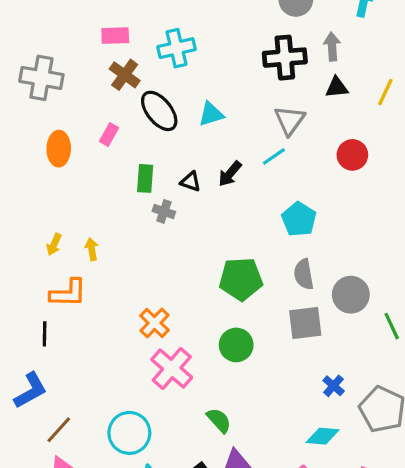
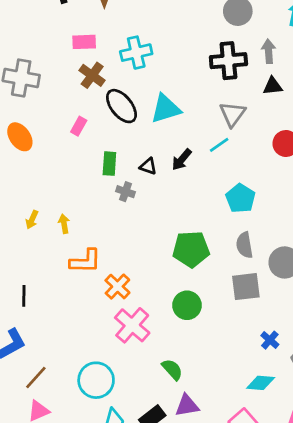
cyan triangle: (211, 114) -> (166, 109), size x1.4
orange ellipse: (59, 149) -> (20, 137), moved, turned -36
orange L-shape: (68, 293) -> (85, 261), moved

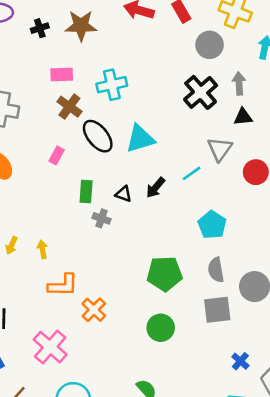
black cross: (228, 61) -> (201, 92), turned -36
gray triangle: (232, 114) -> (220, 149), moved
pink cross: (132, 325) -> (50, 347), moved

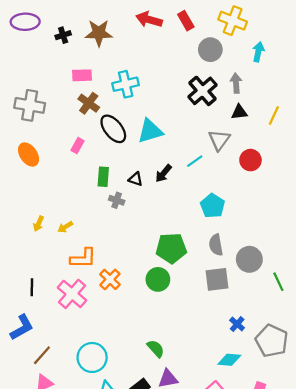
yellow arrow: (42, 249) -> (65, 227), turned -112
green circle: (161, 328) -> (158, 279), moved
pink cross: (50, 347) -> (72, 294), moved

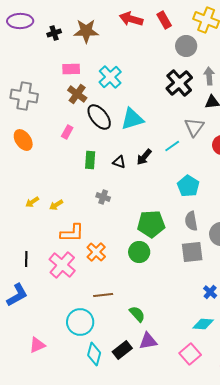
cyan cross: (126, 84) -> (110, 77), turned -30
gray cross: (117, 200) -> (103, 197), moved
yellow arrow: (39, 224) -> (32, 202), turned 32
brown line: (42, 355) -> (103, 295), moved, turned 42

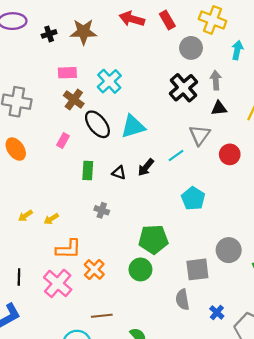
gray semicircle: (191, 221) -> (182, 300), moved

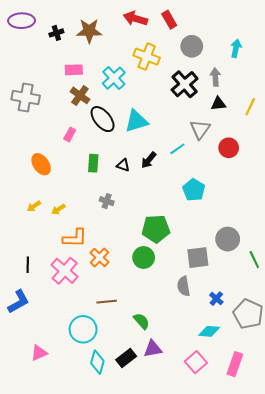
yellow cross: (213, 20) -> (147, 57), moved
orange ellipse: (16, 149) -> (41, 164), moved

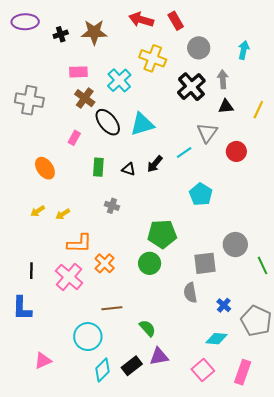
blue L-shape: (18, 302) -> (22, 308), turned 120
cyan diamond: (97, 362) -> (102, 370), turned 30

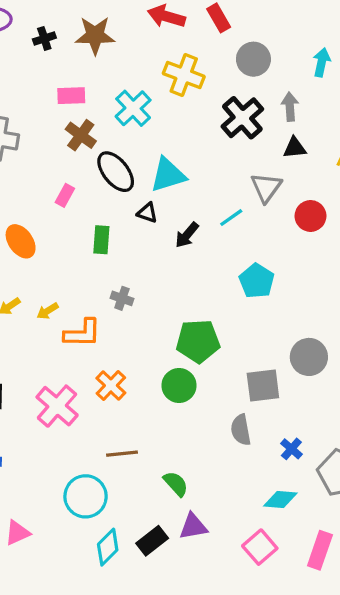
black triangle: (129, 169) -> (147, 213), moved
orange L-shape: (79, 243) -> (82, 333), moved

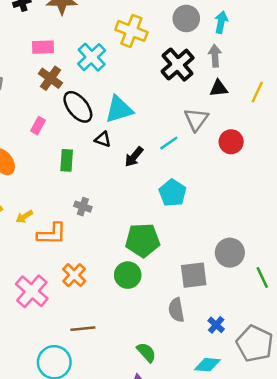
cyan arrow: (322, 62) -> (221, 22), moved
cyan pentagon: (257, 281) -> (173, 193), moved
green semicircle: (176, 484) -> (146, 352), moved

